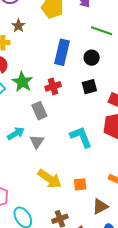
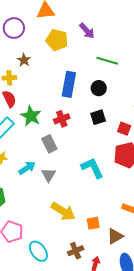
orange square: (80, 184) -> (93, 223), moved

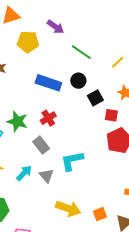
green line: (107, 61) -> (81, 52), turned 30
blue rectangle: (69, 84) -> (48, 83), turned -70
black square: (98, 117) -> (95, 98), moved
cyan L-shape: (92, 168) -> (72, 161), moved, turned -65

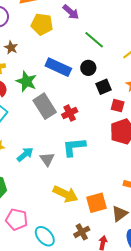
red cross: (48, 118) -> (70, 113), moved
green star: (17, 121) -> (26, 81), moved
gray rectangle: (41, 145) -> (45, 106), moved, size x1.4
orange square: (100, 214) -> (96, 203), size x1.5

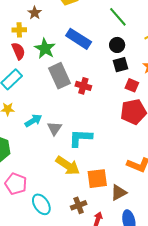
black circle: (88, 68) -> (117, 45), moved
red cross: (70, 113) -> (83, 86), turned 35
cyan L-shape: (74, 147) -> (80, 138), moved

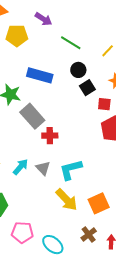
red cross: (83, 86) -> (50, 136), moved
yellow arrow: (68, 166) -> (67, 200), turned 30

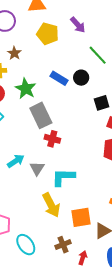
black circle: (78, 70) -> (81, 78), moved
blue rectangle: (40, 75) -> (59, 78), size x0.7

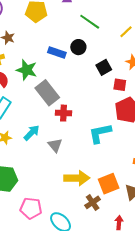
cyan arrow: (16, 161) -> (32, 133), moved
cyan L-shape: (63, 177) -> (100, 133), moved
yellow arrow: (51, 205) -> (77, 178), turned -50
brown cross: (63, 245) -> (93, 202), moved

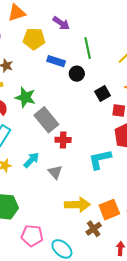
green line: (90, 22) -> (88, 48), turned 45
blue rectangle: (57, 52) -> (56, 61), moved

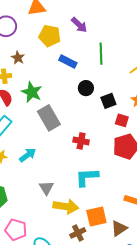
black circle: (77, 74) -> (86, 88), moved
red cross: (63, 140) -> (81, 141), moved
cyan L-shape: (100, 159) -> (87, 177), moved
gray triangle: (55, 172) -> (46, 188), moved

